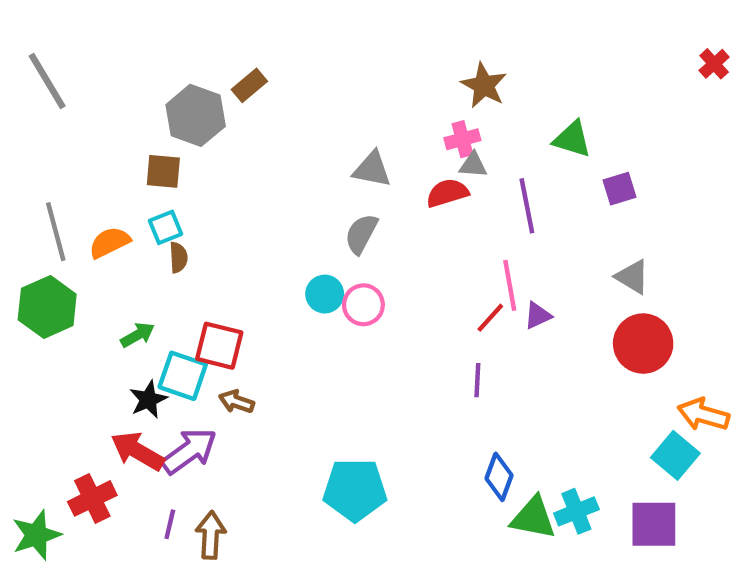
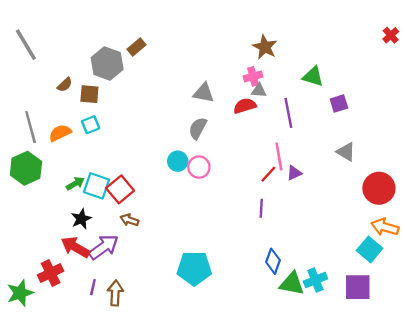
brown semicircle: (178, 257) -> (65, 85), moved, turned 49
red circle: (643, 344) -> (379, 188), moved
red square: (219, 346) -> (120, 189), turned 36
cyan square: (183, 376) -> (97, 186), moved

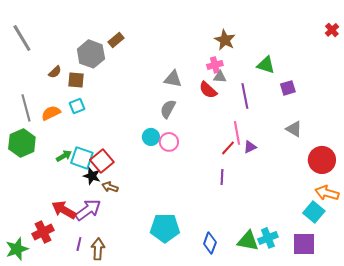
red semicircle: (245, 106) -> (208, 90), turned -120
black star: (81, 219) -> (92, 176), moved, turned -30
blue diamond: (273, 261) -> (210, 243), moved

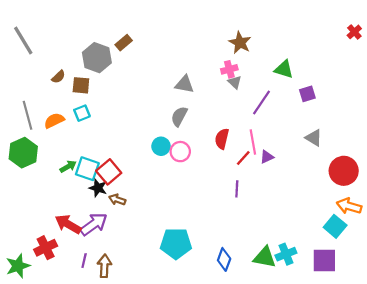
gray triangle: (220, 77) -> (235, 82), turned 40
red semicircle: (208, 90) -> (222, 139), moved, turned 60
purple line: (245, 96) -> (261, 102), turned 45

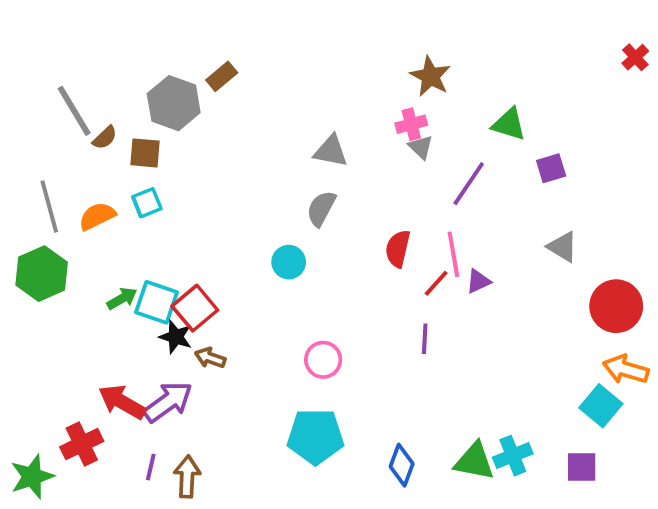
gray line: (23, 40) -> (74, 111), moved
pink circle: (180, 152) -> (323, 360), moved
purple square: (324, 261) -> (582, 467), size x0.7

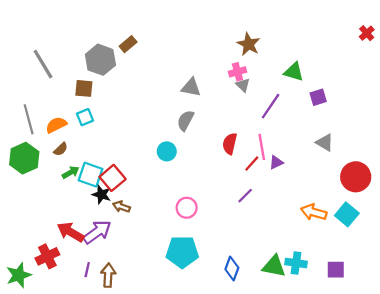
brown semicircle: (105, 138) -> (61, 149), moved
purple line: (425, 339) -> (245, 196), turned 42
orange arrow: (626, 369) -> (314, 212), moved
cyan square: (601, 406) -> (347, 214), moved
cyan cross: (513, 456) -> (296, 263), turned 30

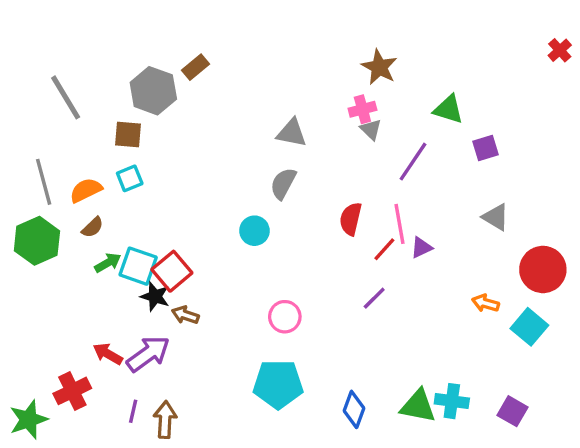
orange arrow: (314, 212) -> (486, 303), moved, size x0.7
red arrow: (71, 232) -> (108, 354), size x0.7
purple square: (336, 270) -> (513, 411), turned 30

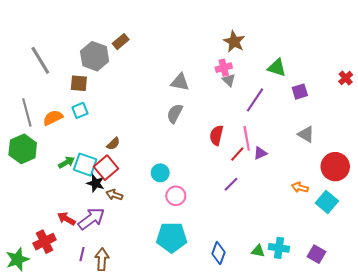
red cross: (560, 50) -> (346, 78), moved
brown semicircle: (93, 227) -> (113, 144), moved
cyan circle: (254, 231) -> (160, 173), moved
green triangle: (418, 406) -> (258, 251), size x0.6

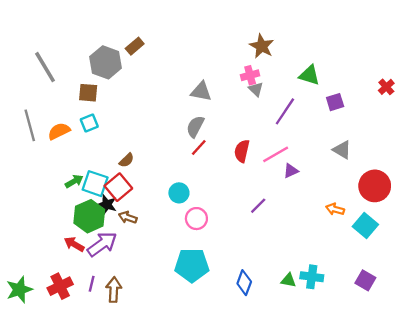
pink line: (247, 138) -> (276, 154), turned 70
green hexagon: (23, 149) -> (89, 216), moved
red line: (237, 154) -> (199, 147), moved
red cross: (45, 242) -> (60, 286), moved
purple square: (316, 254) -> (365, 280), moved

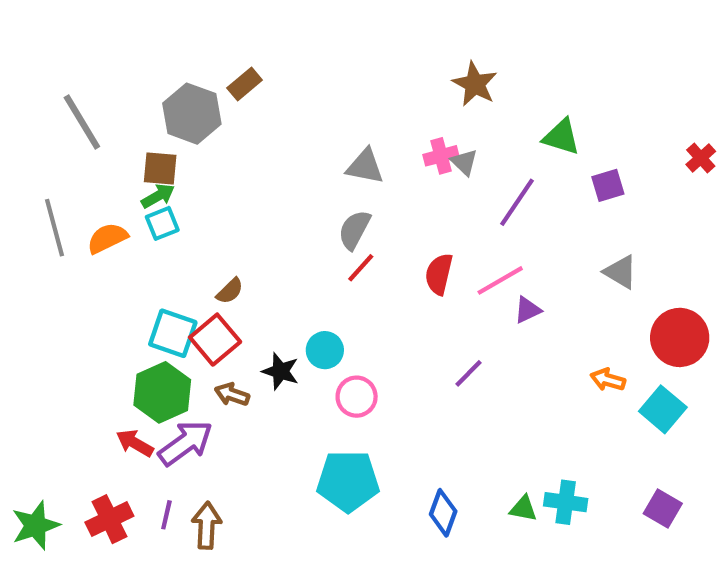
pink cross: (250, 75) -> (441, 156), moved
green arrow: (74, 181) -> (158, 196), moved
black star: (107, 205) -> (281, 371), moved

